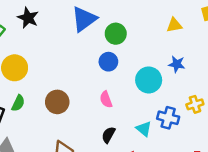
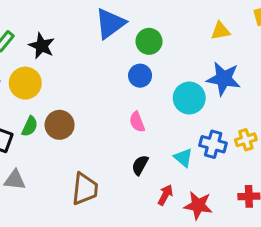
black star: (28, 18) -> (42, 46), moved
blue star: (177, 64) -> (224, 79), size x1.6
brown circle: (57, 102) -> (60, 125), moved
yellow cross: (195, 104) -> (246, 140), moved

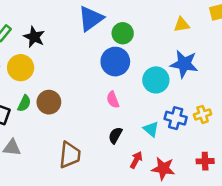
blue circle: (140, 76) -> (115, 62), size x1.5

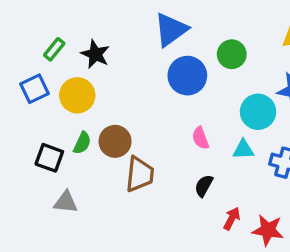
green circle: (123, 33) -> (232, 54), moved
blue circle: (115, 62) -> (187, 76), moved
cyan triangle: (151, 129) -> (243, 150), moved, turned -42
brown trapezoid: (70, 155) -> (140, 174), moved

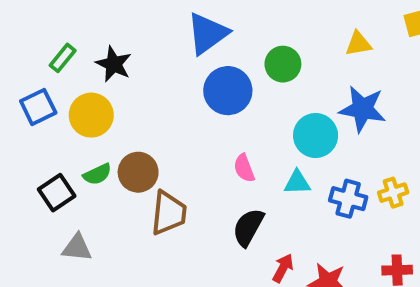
green semicircle: (82, 143) -> (97, 174), turned 40
black square: (49, 158) -> (57, 193), turned 36
black semicircle: (204, 186) -> (248, 227), size x1.4

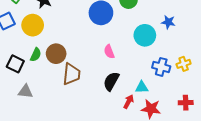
blue star: (362, 109) -> (168, 22), size x0.6
green semicircle: (97, 174) -> (36, 55), turned -40
cyan triangle: (297, 182) -> (142, 87), moved
black square: (57, 193) -> (15, 64), turned -30

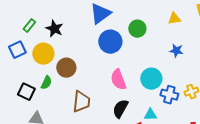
cyan circle: (145, 35) -> (151, 79), moved
pink semicircle: (109, 52) -> (118, 80), size x1.5
brown circle: (56, 54) -> (66, 68), moved

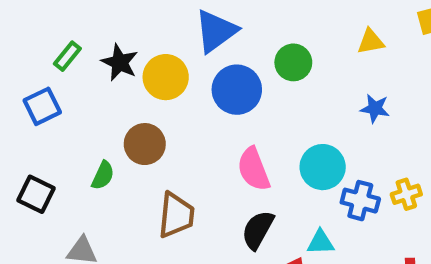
yellow circle: (43, 54) -> (166, 77), moved
black square: (26, 92) -> (36, 194), moved

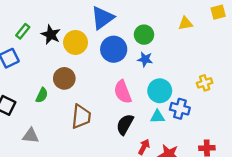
blue star: (375, 108) -> (145, 59), moved
yellow cross: (406, 194) -> (205, 83), moved
cyan triangle: (321, 242) -> (157, 117), moved

